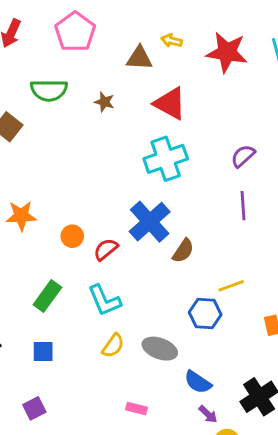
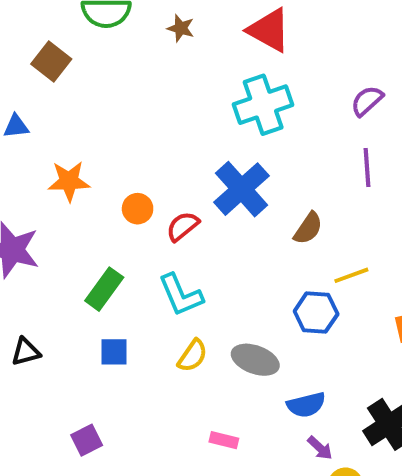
brown semicircle: (183, 251) -> (308, 228), moved
blue square: (43, 352) -> (114, 352), moved
blue semicircle: (198, 382) -> (306, 405), turned -48

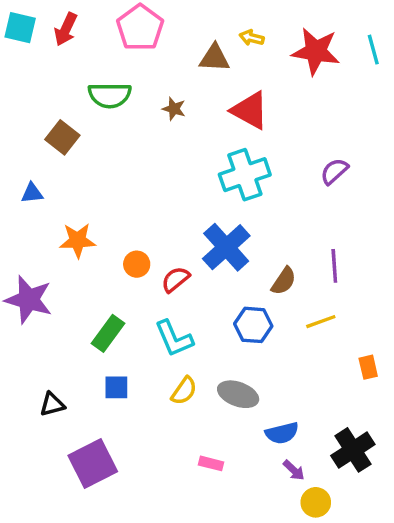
purple line: (367, 167) -> (334, 266), moved
blue hexagon: (316, 313) -> (253, 325), moved
black triangle: (26, 352) -> (52, 404), moved
purple square: (87, 440) -> (93, 463), size x1.8

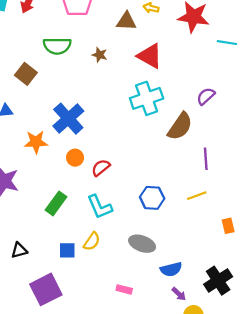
cyan line: (373, 50) -> (227, 43), moved, turned -66
blue cross: (226, 247) -> (68, 119), moved
brown semicircle: (284, 281) -> (180, 126), moved, size x1.5
blue square: (116, 387) -> (67, 250), moved
yellow semicircle: (184, 391) -> (92, 241), moved

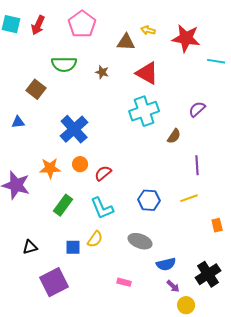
brown semicircle: (180, 126) -> (174, 136), size x0.6
orange star: (36, 142) -> (50, 168), moved

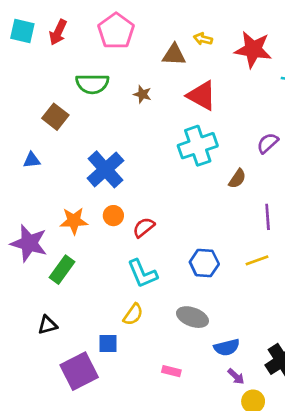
green rectangle: (63, 205) -> (62, 270), moved
blue square: (73, 247) -> (108, 343), moved

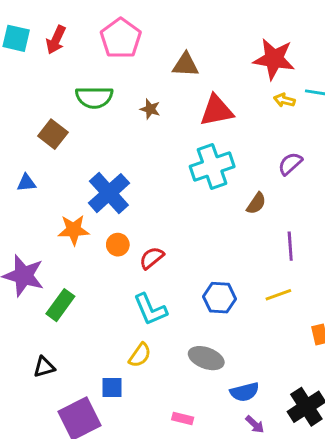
yellow arrow: (203, 39) -> (284, 100), moved
red triangle: (202, 96) -> (217, 111), turned -40
orange star: (74, 221) -> (74, 230), moved

